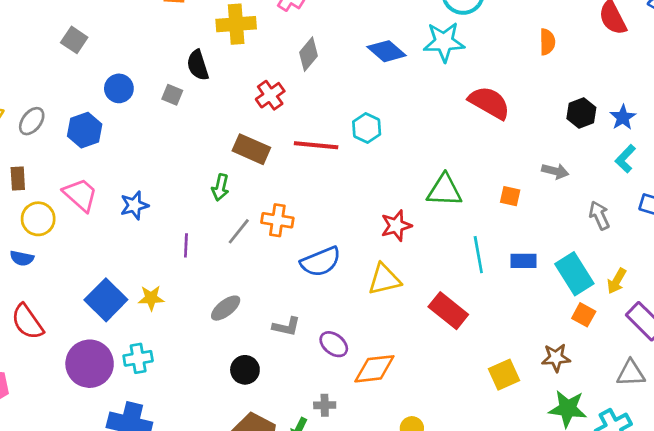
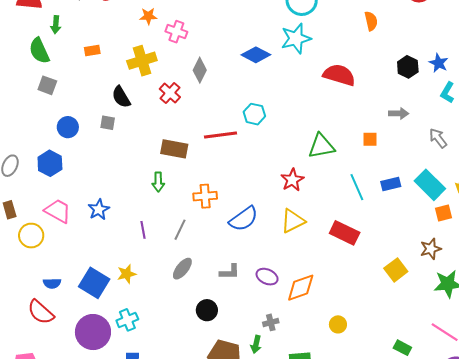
gray square: (74, 40) -> (47, 85), moved
red cross: (270, 95) -> (170, 93), moved
gray line: (239, 231) -> (180, 230), moved
blue semicircle: (22, 258) -> (52, 283), moved
orange square: (584, 315) -> (444, 213), turned -30

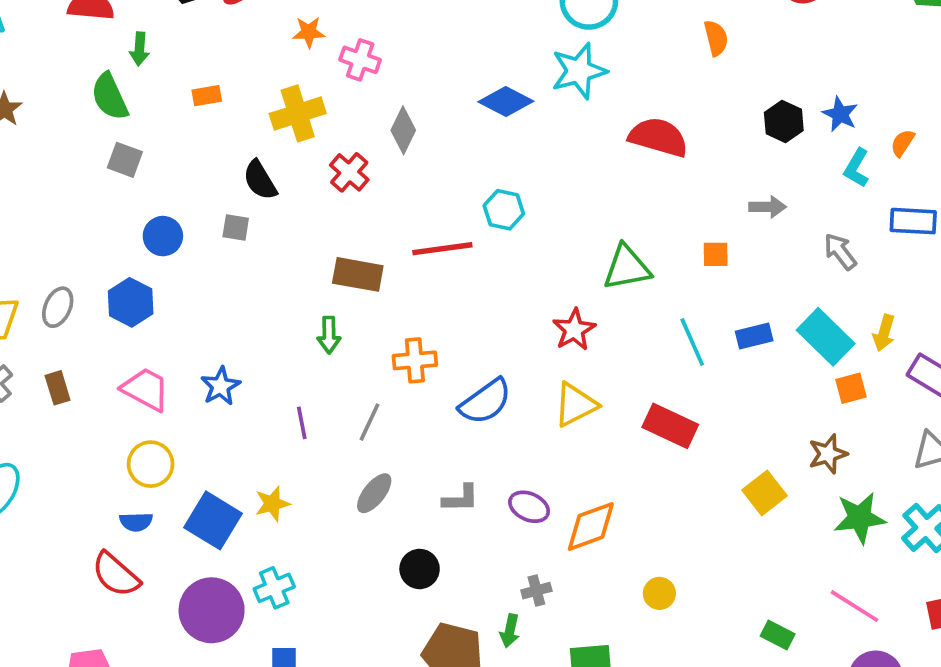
yellow circle: (31, 236) -> (151, 464), moved

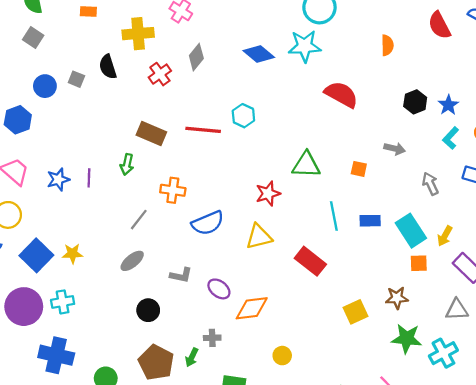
gray square: (236, 228) -> (76, 79), moved
purple line: (302, 423) -> (89, 178), moved

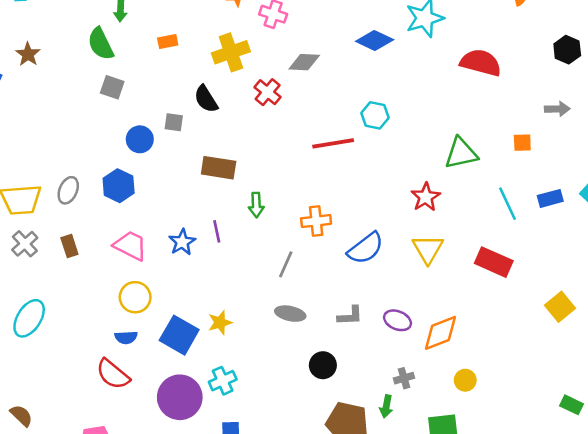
gray diamond: (196, 57) -> (304, 62), turned 68
brown rectangle: (151, 134) -> (219, 168), moved
yellow triangle: (259, 237) -> (428, 249), turned -32
gray ellipse: (132, 261) -> (290, 314), turned 65
yellow circle: (282, 356) -> (465, 380), moved

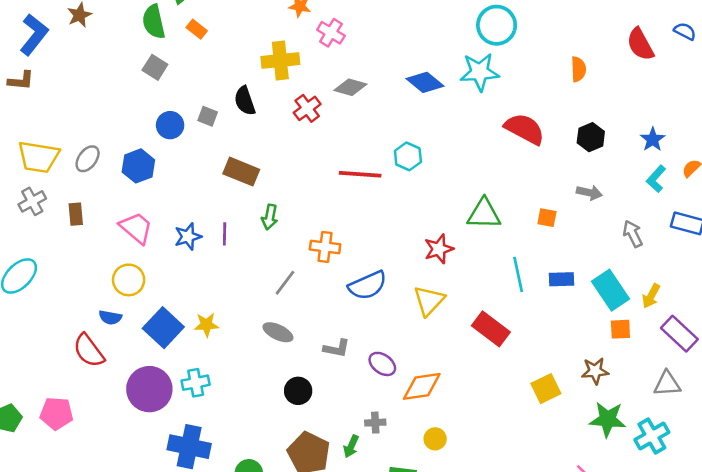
orange rectangle: (168, 42) -> (197, 29), moved, turned 36
black hexagon: (567, 50) -> (591, 137), moved

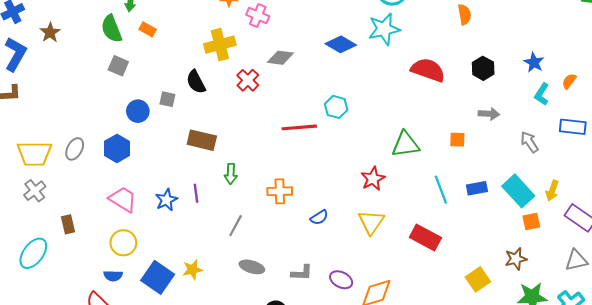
brown rectangle: (76, 214) -> (68, 224), moved
gray line: (285, 283) -> (236, 226), moved
blue semicircle: (368, 285) -> (319, 217), size x0.6

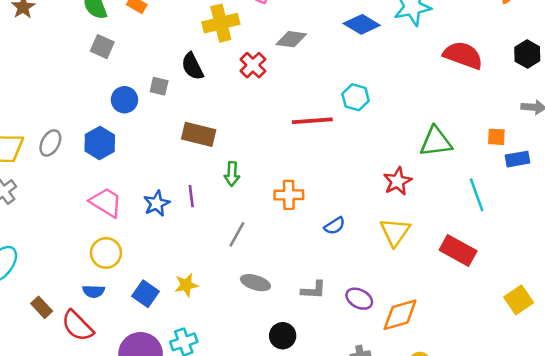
blue rectangle: (477, 188) -> (517, 159), moved
brown rectangle: (68, 224) -> (42, 307), moved, turned -30
blue square: (158, 277) -> (145, 294), size x0.7

